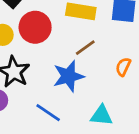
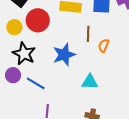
brown line: (85, 48) -> (88, 34), moved, turned -49
blue line: (48, 113) -> (36, 83), moved

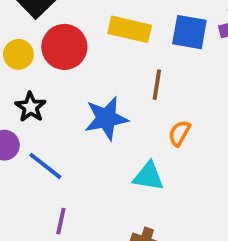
orange semicircle: (104, 46) -> (179, 133), moved
black star: (24, 54) -> (31, 107), size x0.7

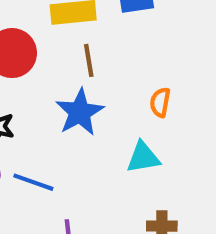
brown line: (157, 85) -> (89, 60), moved

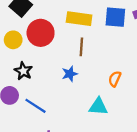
blue star: (80, 112) -> (70, 74), size x0.6

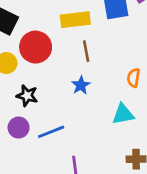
blue line: (35, 106) -> (51, 132), turned -40

